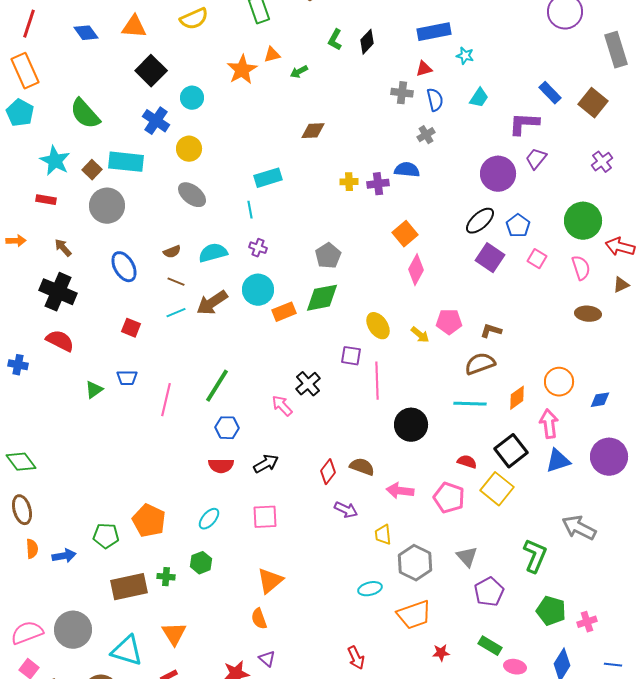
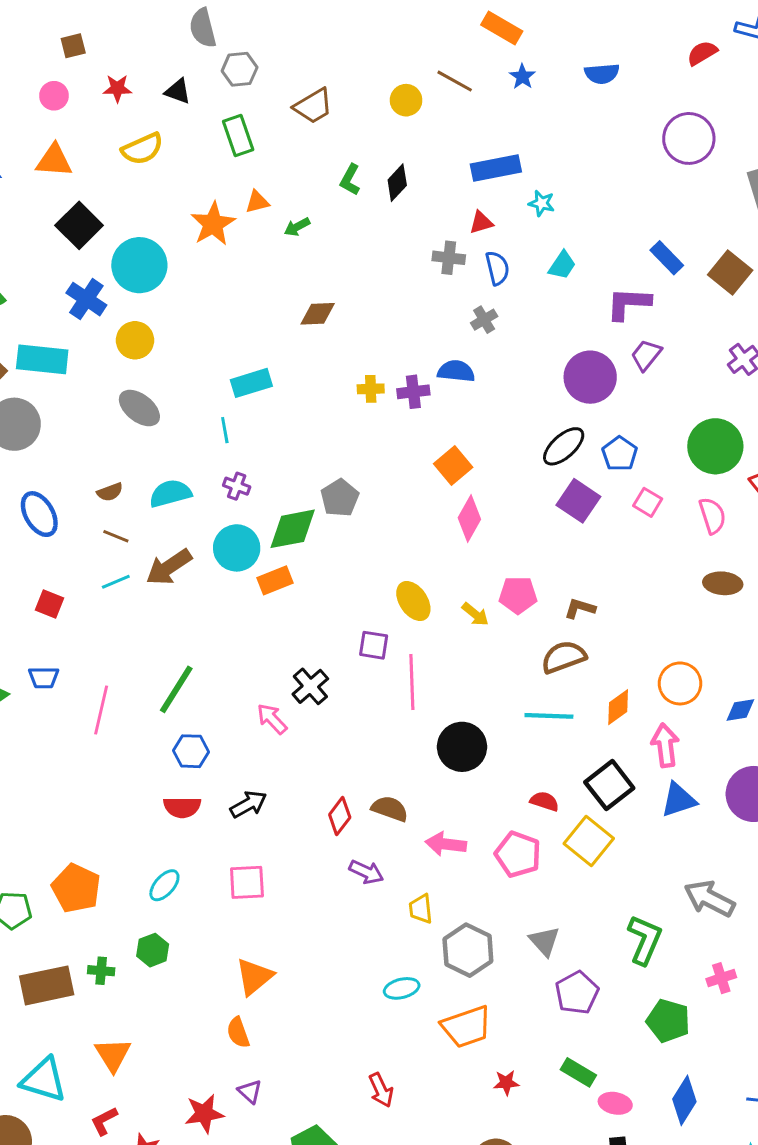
cyan circle: (192, 98) -> (139, 265), size x1.6
green diamond: (322, 298) -> (293, 529), moved
pink cross: (587, 622) -> (721, 978), moved

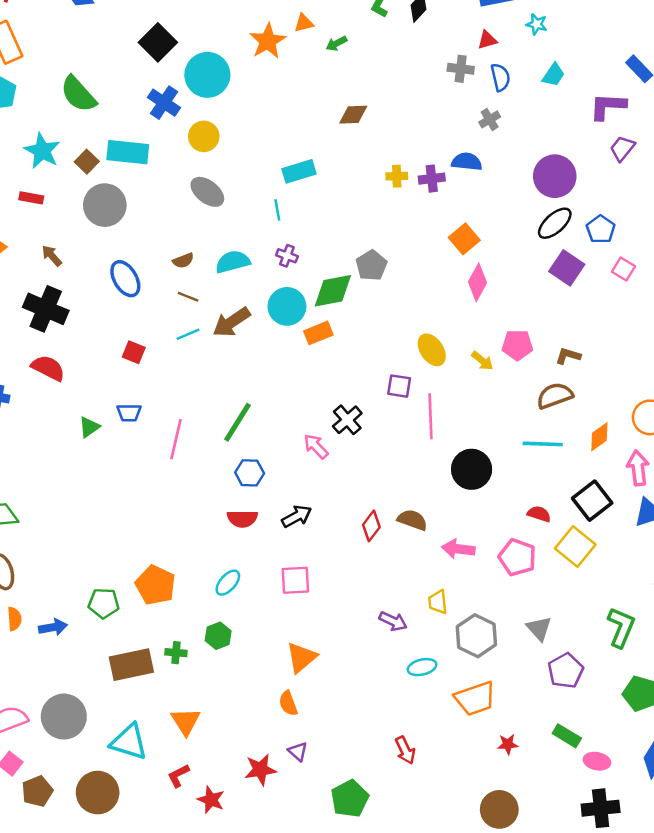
purple circle: (590, 377) -> (555, 176), moved
purple arrow: (366, 872) -> (393, 621), moved

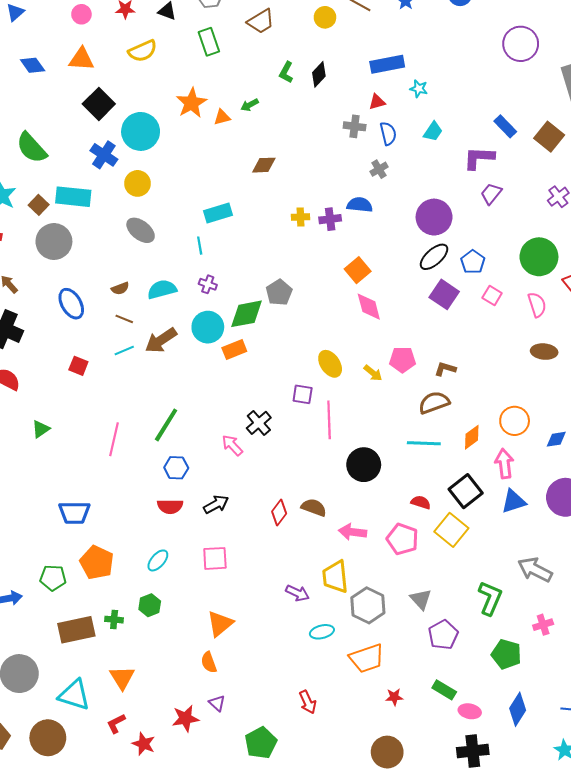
orange triangle: (304, 23) -> (222, 117), moved
pink diamond: (478, 282) -> (369, 307), turned -44
blue trapezoid: (129, 413) -> (74, 513), moved, size x1.5
yellow trapezoid: (438, 602) -> (335, 577), size x1.6

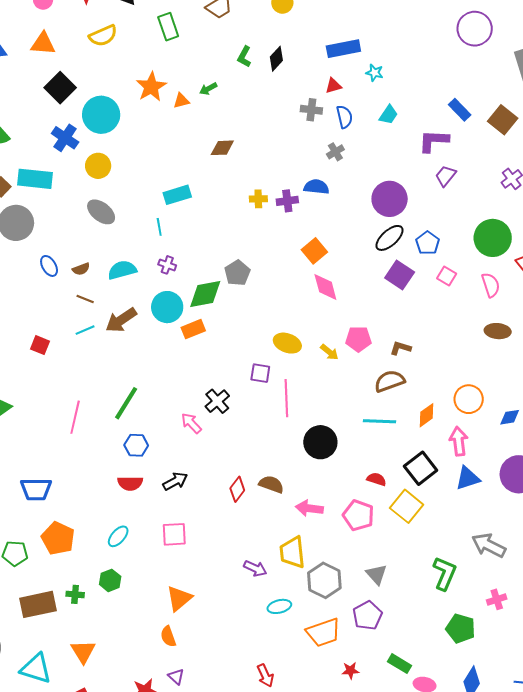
blue ellipse: (71, 304) -> (49, 266), moved, size x0.7
yellow ellipse: (330, 364) -> (287, 343), turned -36
purple pentagon: (443, 635) -> (367, 615), moved

